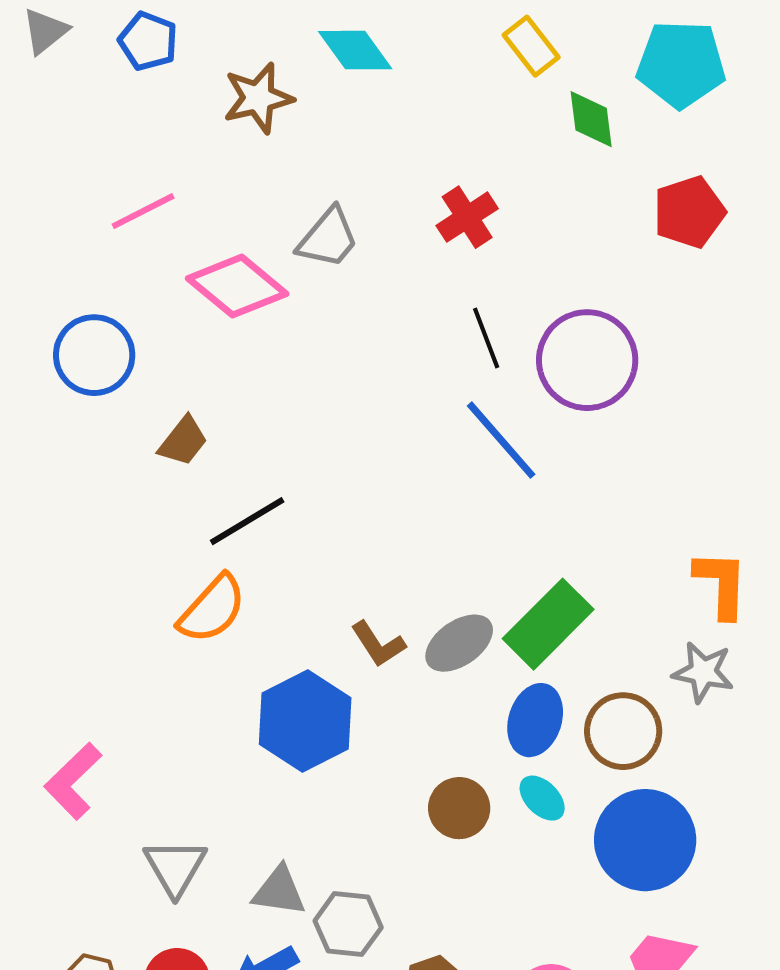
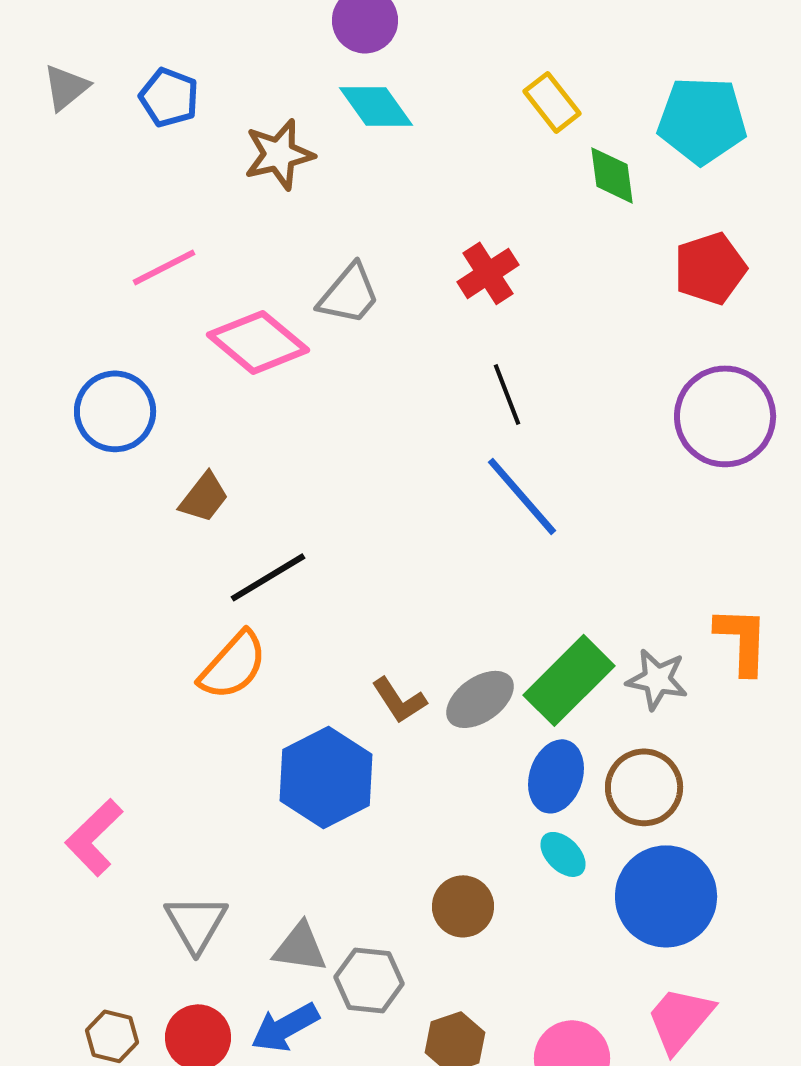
purple circle: (587, 360) -> (725, 416), moved
gray star: (703, 672) -> (657, 679), moved
brown circle: (459, 808) -> (463, 906), moved

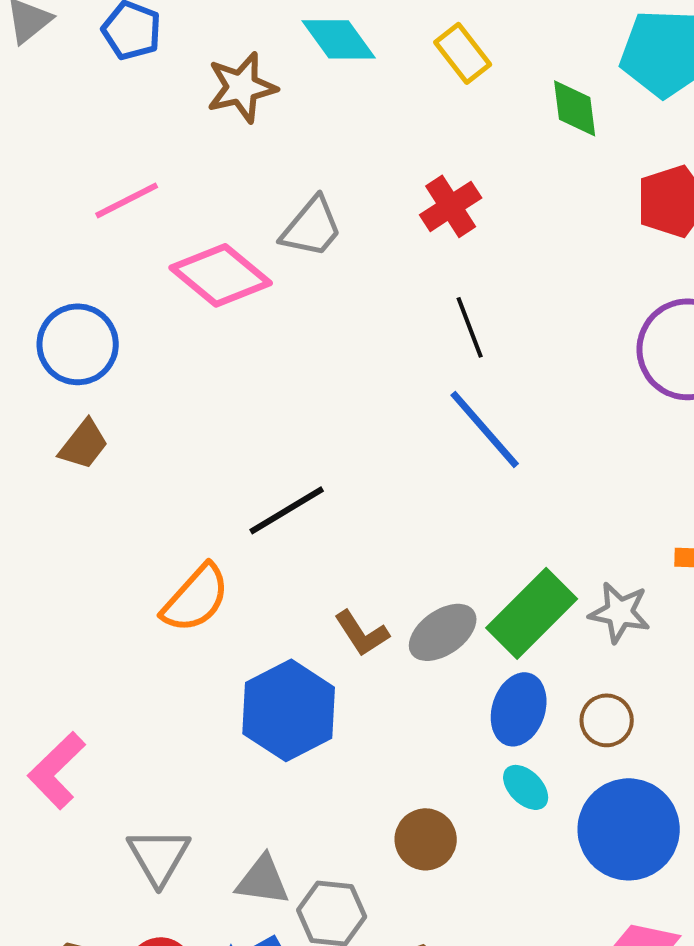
yellow rectangle: (552, 102) -> (463, 53), moved
brown trapezoid: (204, 497) -> (84, 444), moved
black line: (268, 577) -> (287, 510), moved
brown circle: (644, 787) -> (607, 720), size x0.7

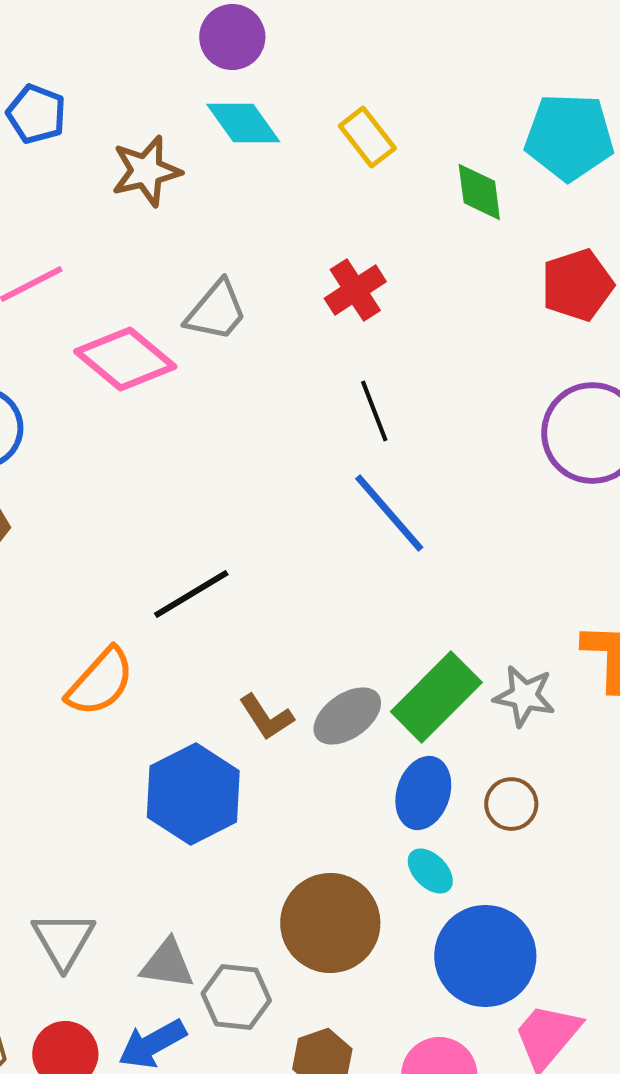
blue circle: (629, 829) -> (485, 956), moved
brown circle: (426, 839) -> (330, 923), size x1.6

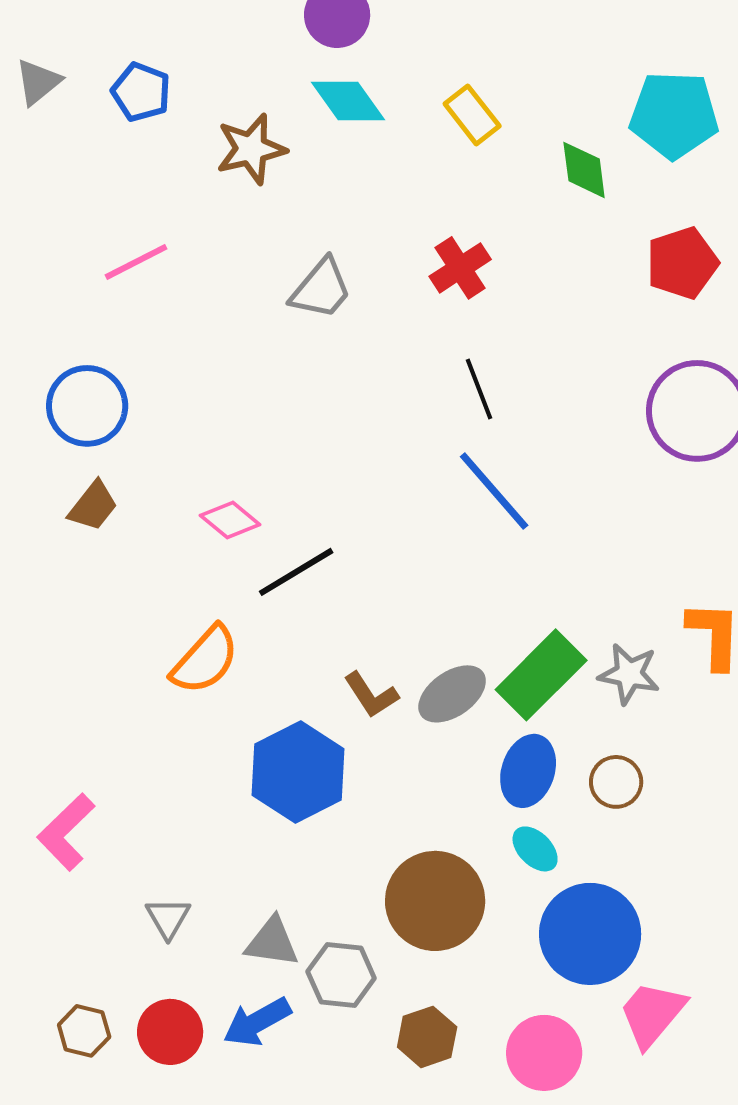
pink diamond: (125, 359) -> (230, 520), moved, size x0.6
gray triangle: (63, 940) -> (168, 918), size x0.7

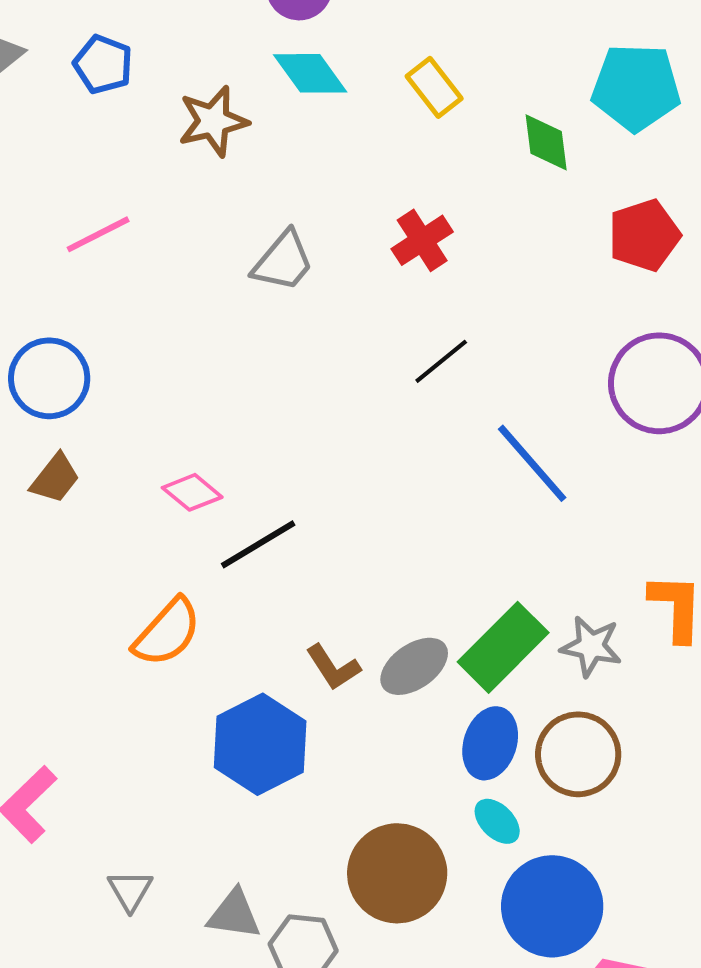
black line: (479, 389) -> (441, 361), turned 72
blue line: (494, 491) -> (532, 463), moved
brown circle: (616, 782) -> (578, 754), size x1.6

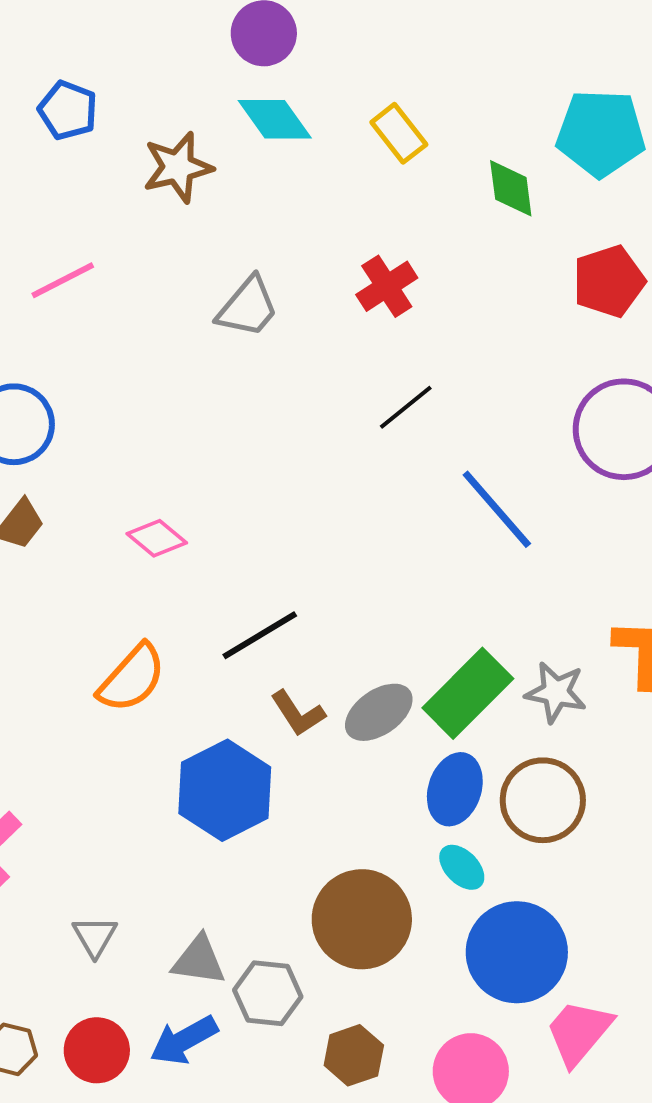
black line: (258, 544) -> (260, 635), moved

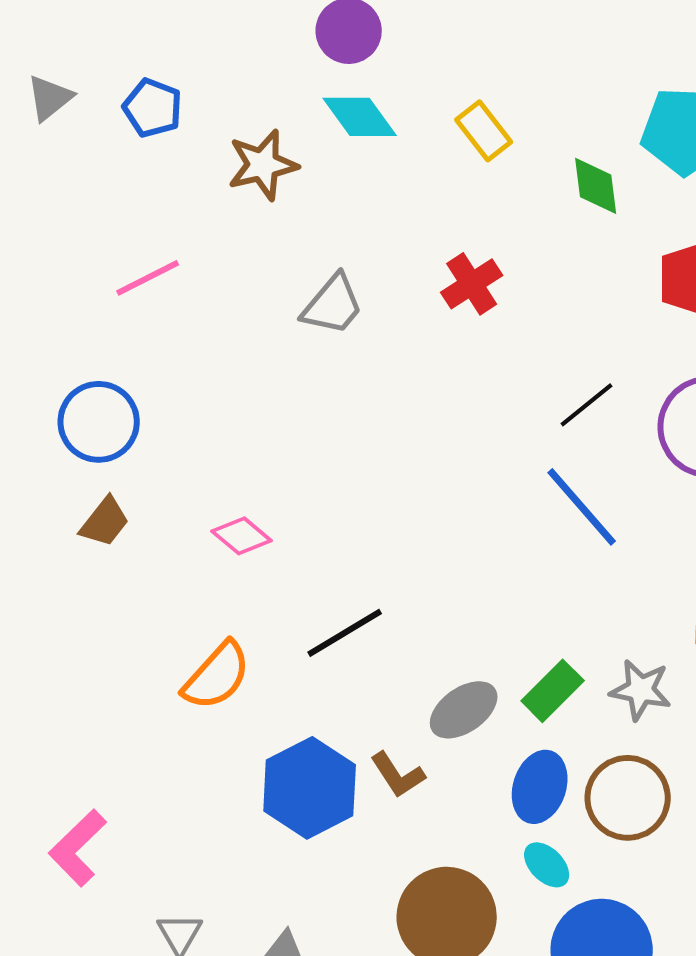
black line: (406, 407) -> (587, 405), moved
green rectangle: (468, 693) -> (553, 691), size x0.7
brown L-shape: (298, 713) -> (398, 775), moved

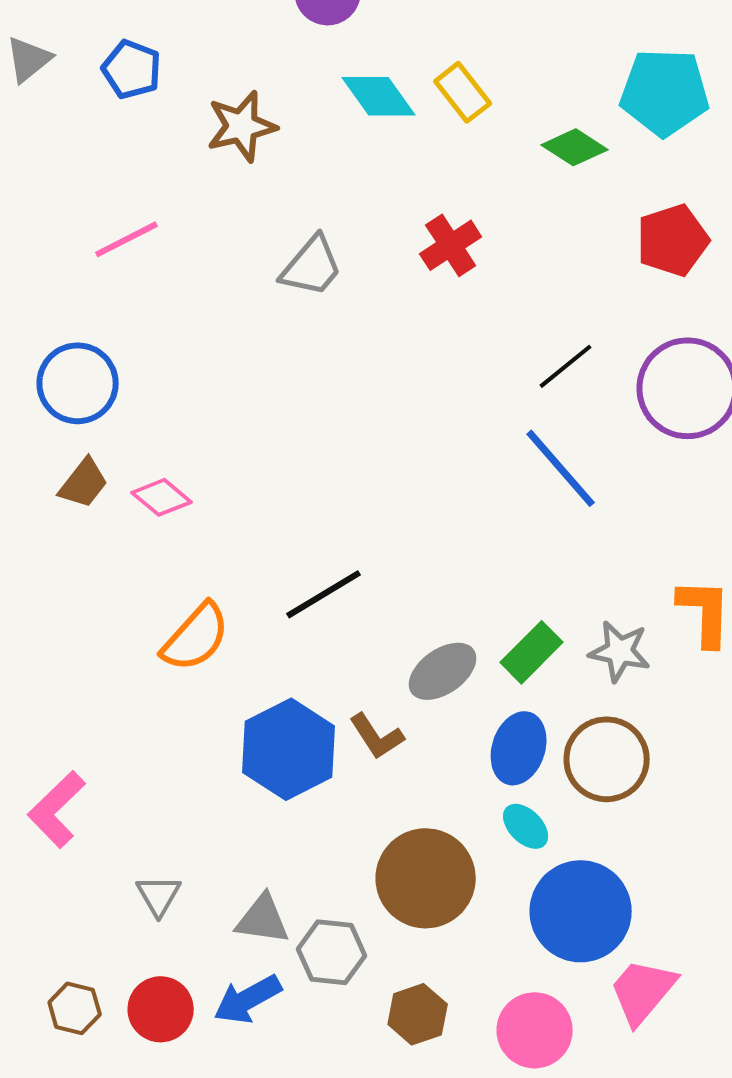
cyan diamond: (360, 117) -> (379, 96), moved
green diamond: (596, 186) -> (575, 147), turned -50
pink diamond: (242, 536) -> (162, 497), moved

